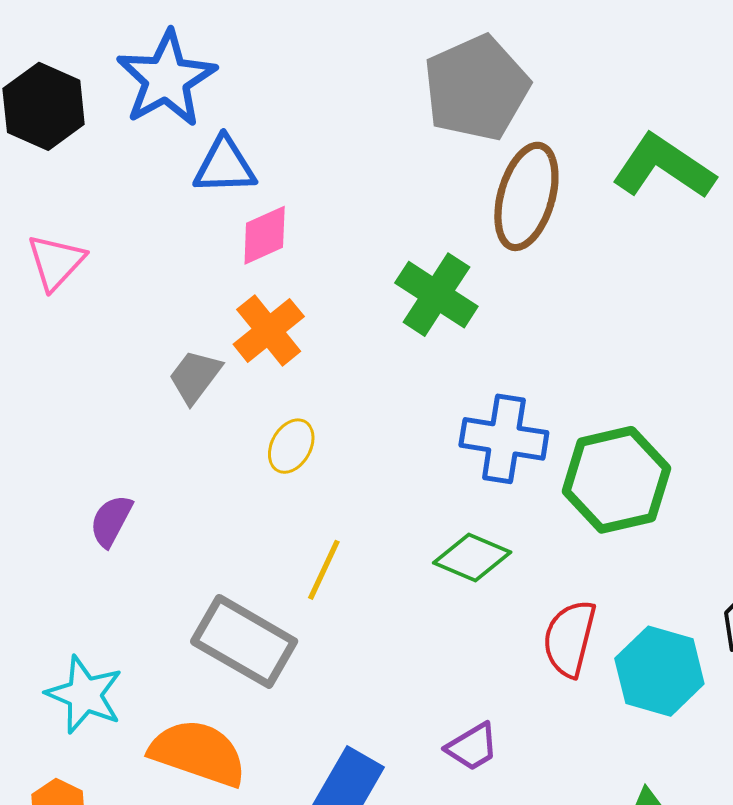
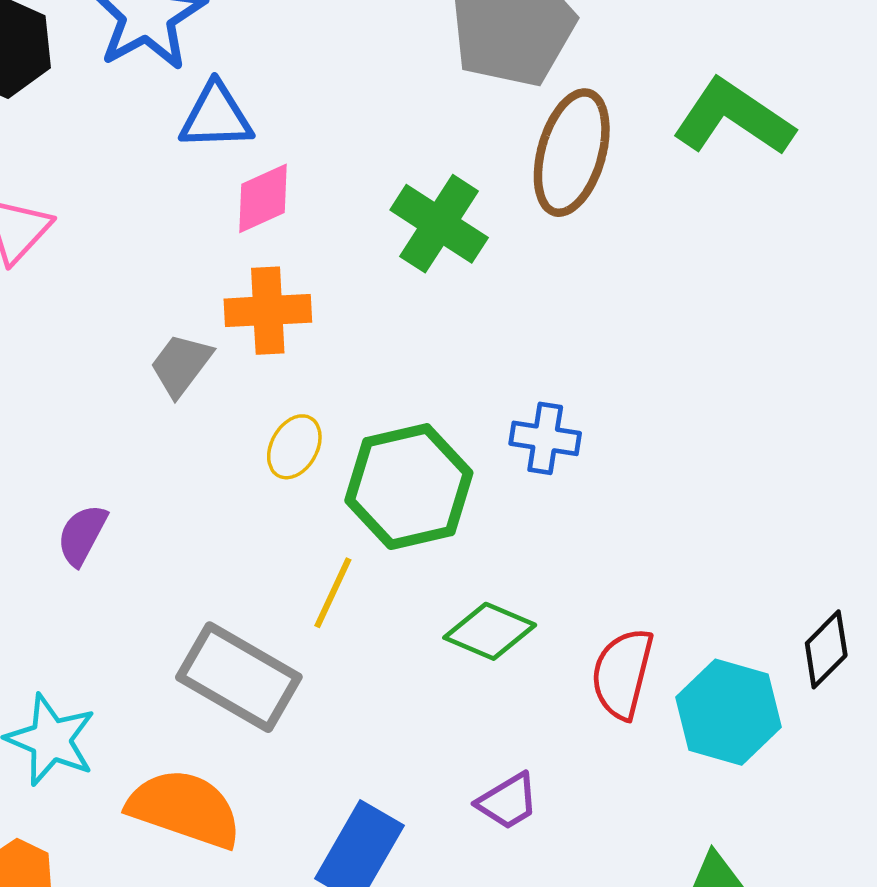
green cross: (436, 295) -> (439, 224), moved
orange cross: (269, 330) -> (268, 311), turned 36
blue cross: (504, 439) -> (545, 438), size x0.7
green hexagon: (616, 480) -> (409, 487), moved
green diamond: (472, 558) -> (490, 631), moved

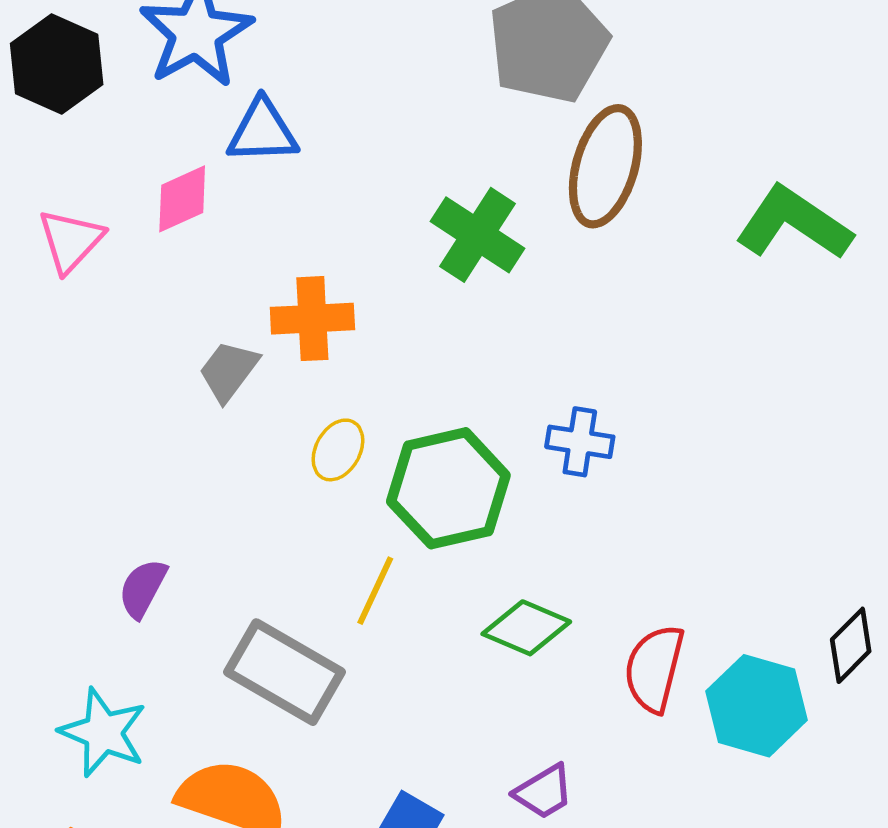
green L-shape: (733, 118) -> (794, 223), moved
pink diamond: (263, 198) -> (182, 199), moved
purple semicircle: (82, 535) -> (143, 588), moved

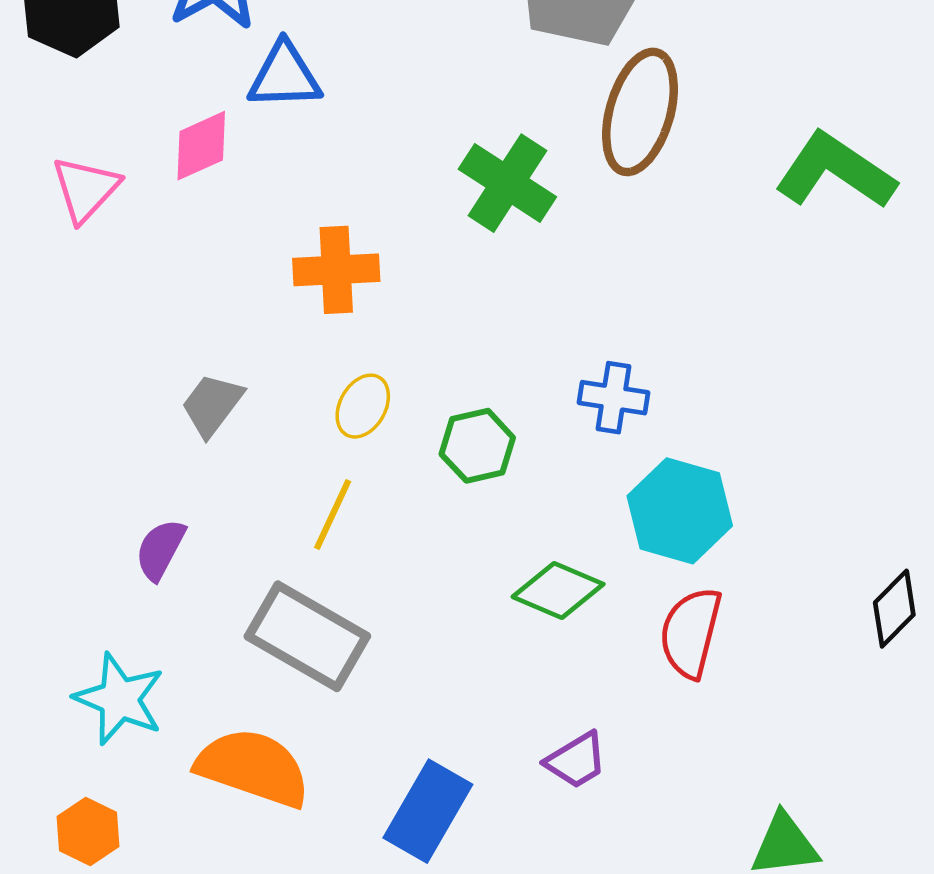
gray trapezoid: (229, 371) -> (212, 405), moved
green hexagon: (448, 488) -> (477, 446), size x0.6
yellow line: (375, 591) -> (333, 515), moved
cyan hexagon: (757, 706) -> (680, 511), moved

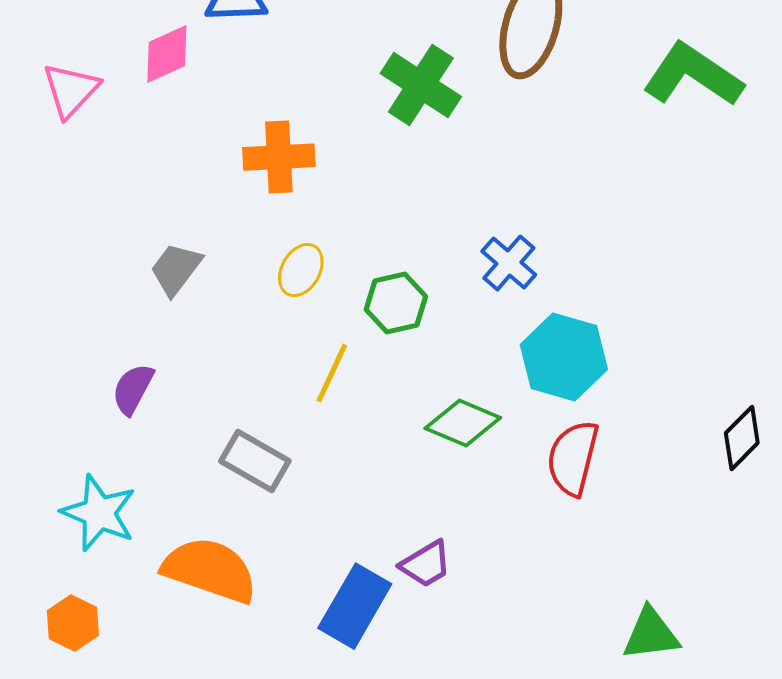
blue cross: (613, 398) -> (509, 263), turned 32
yellow line: (333, 515) -> (332, 373), moved
gray rectangle: (307, 636) -> (255, 461), size x0.7
purple trapezoid: (576, 760) -> (426, 564), moved

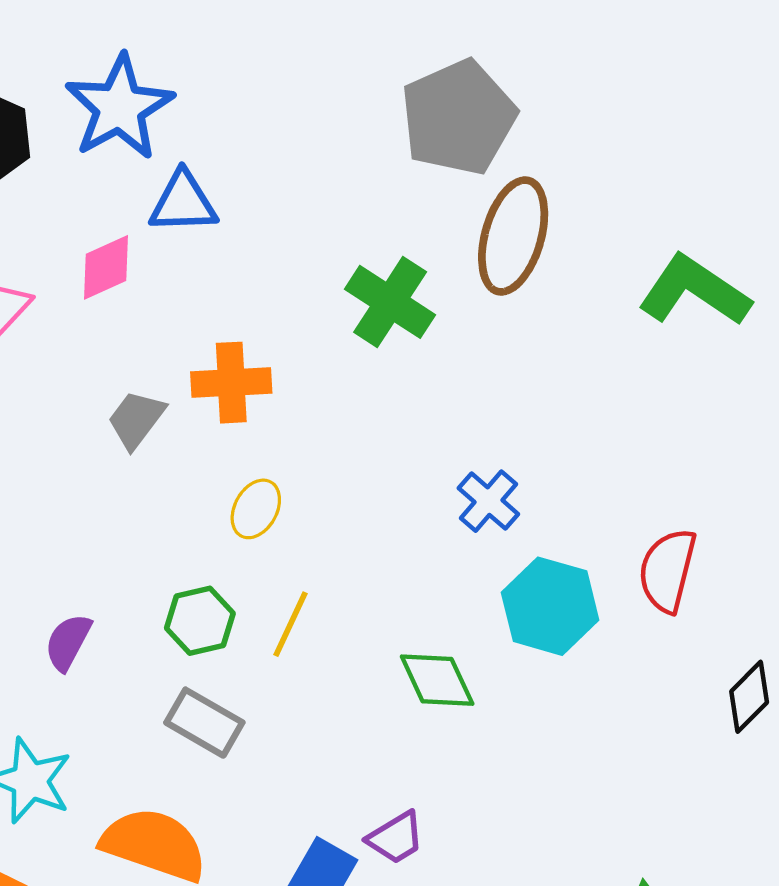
gray trapezoid: (176, 269) -> (136, 419), moved
green hexagon: (396, 303) -> (200, 621), moved
green diamond: (463, 423) -> (437, 680), turned 42
red semicircle: (573, 458) -> (667, 570), moved

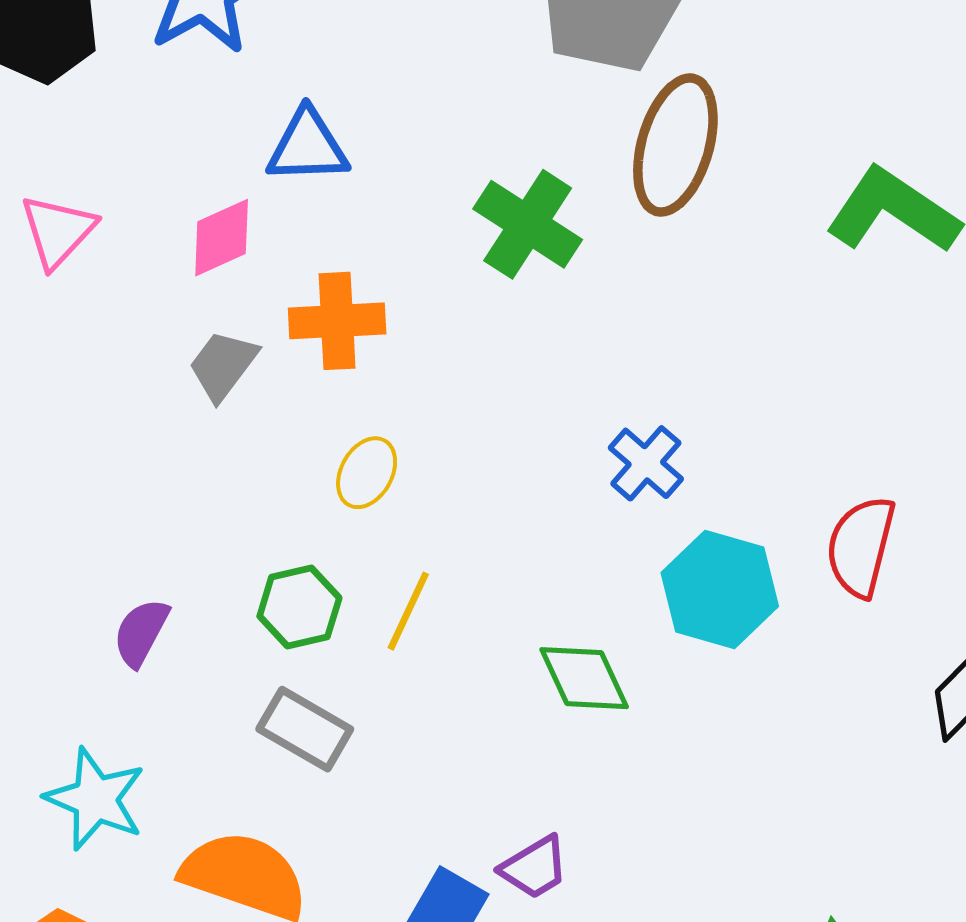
blue triangle: (183, 202) -> (307, 146), moved
pink diamond: (106, 267) -> (222, 238), moved

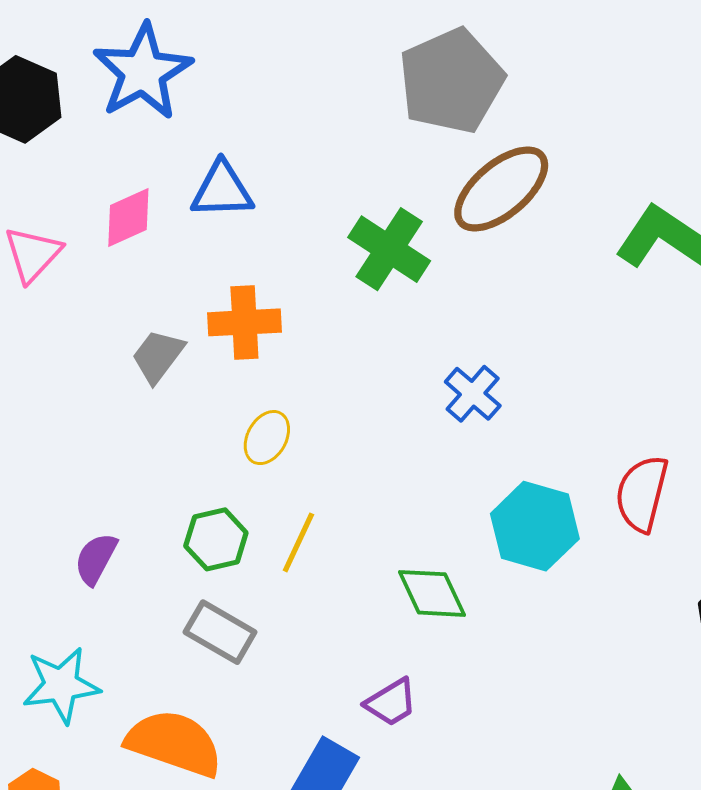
brown ellipse: (675, 145) -> (501, 189), turned 34
pink diamond: (222, 238) -> (128, 218), moved
blue cross: (646, 463) -> (473, 394), moved
cyan star: (95, 799) -> (61, 685), turned -30
purple trapezoid: (534, 867) -> (391, 702), moved

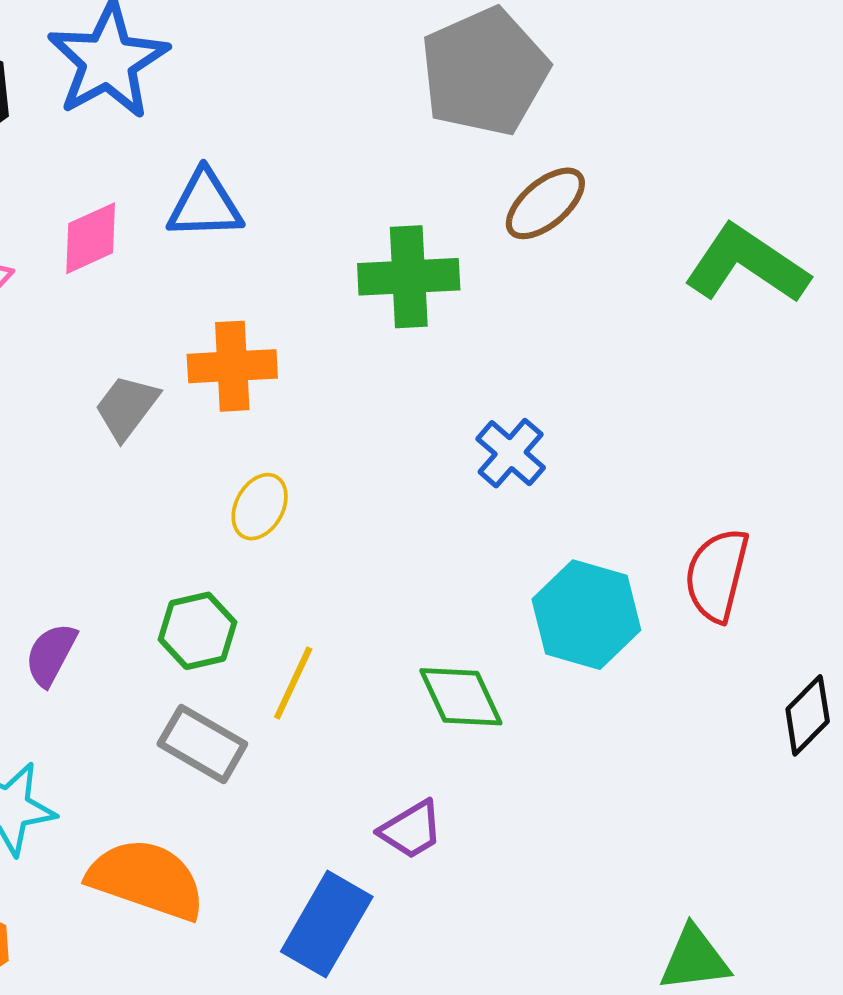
brown ellipse: (501, 189) -> (545, 203), size x0.7
green cross: (389, 249) -> (409, 277), turned -36
yellow line: (298, 542) -> (293, 683), moved

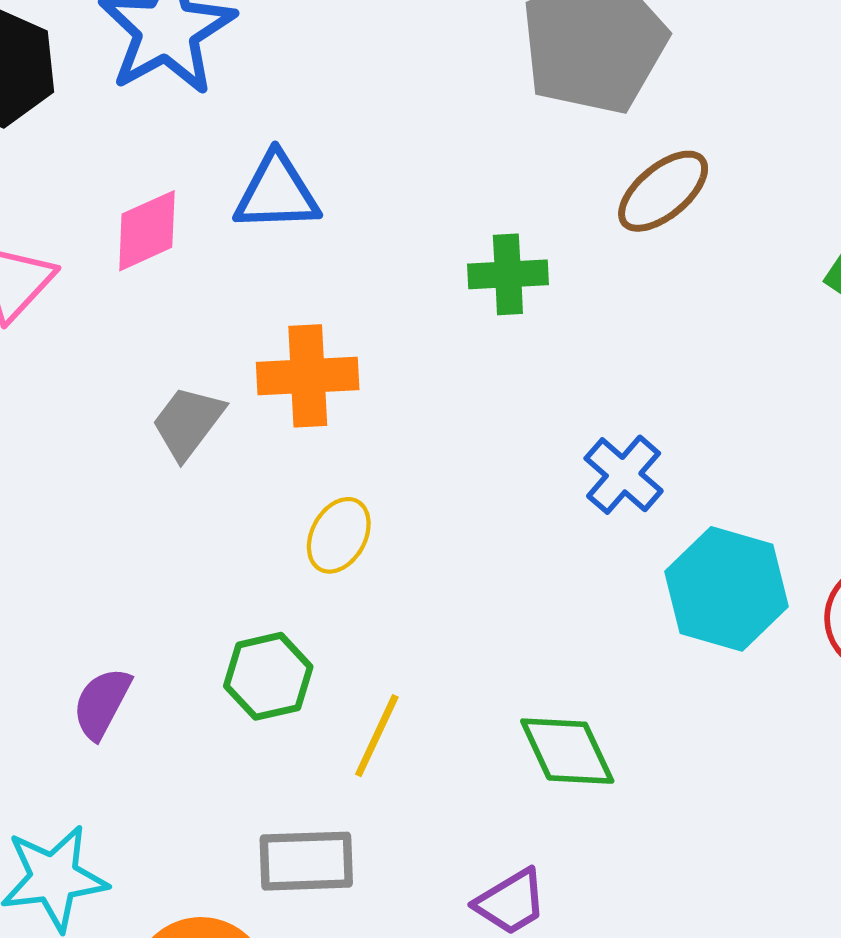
green cross: (409, 277) -> (508, 274), size x0.7
cyan hexagon: (586, 615) -> (727, 589), moved
gray rectangle: (202, 744) -> (306, 861), moved, turned -32

